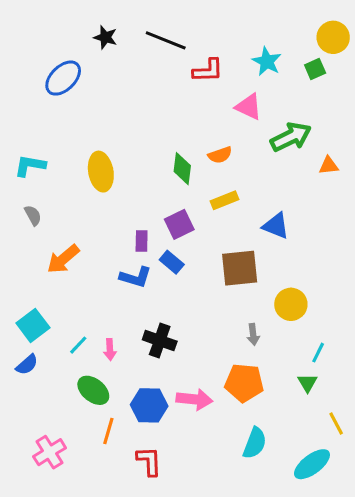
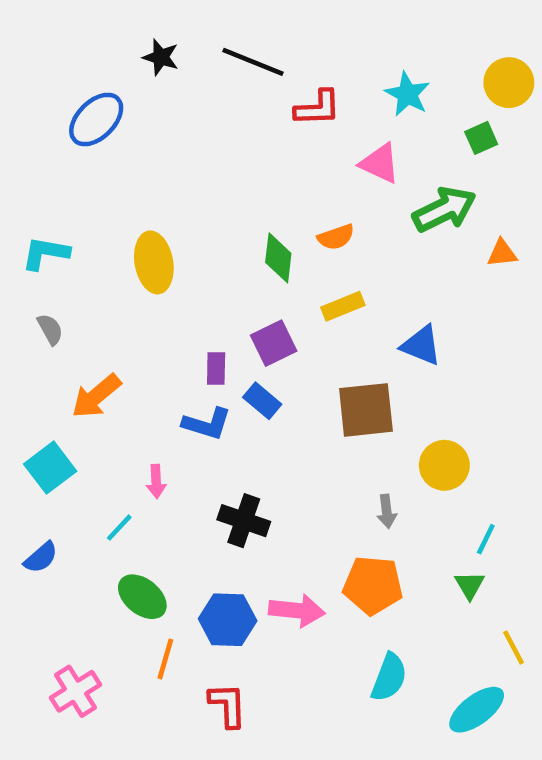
yellow circle: (333, 37) -> (509, 83), moved
green square: (315, 69) -> (481, 138), moved
cyan square: (33, 325) -> (50, 468), moved
pink arrow: (110, 350) -> (156, 481), moved

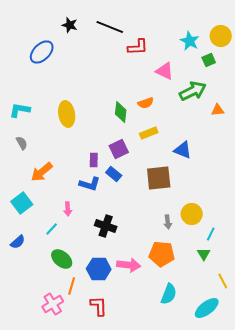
cyan star: (407, 94) -> (190, 41), moved
yellow circle: (444, 465) -> (192, 214), moved
pink cross: (75, 691) -> (53, 304), moved

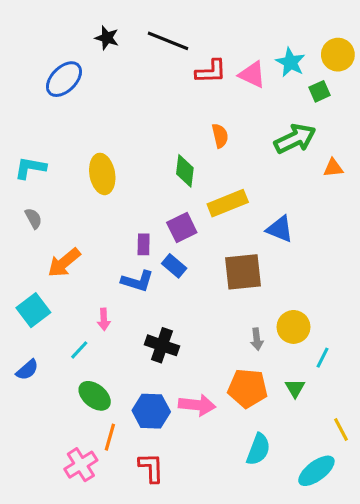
pink triangle: (165, 71) -> (252, 75), moved
orange semicircle: (146, 103) -> (220, 136), moved, turned -84
yellow rectangle: (149, 133) -> (228, 203), size x1.4
green triangle: (204, 254) -> (295, 388), moved

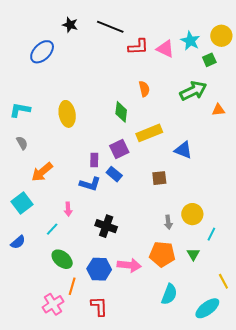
brown square: (243, 272) -> (159, 178), size x0.6

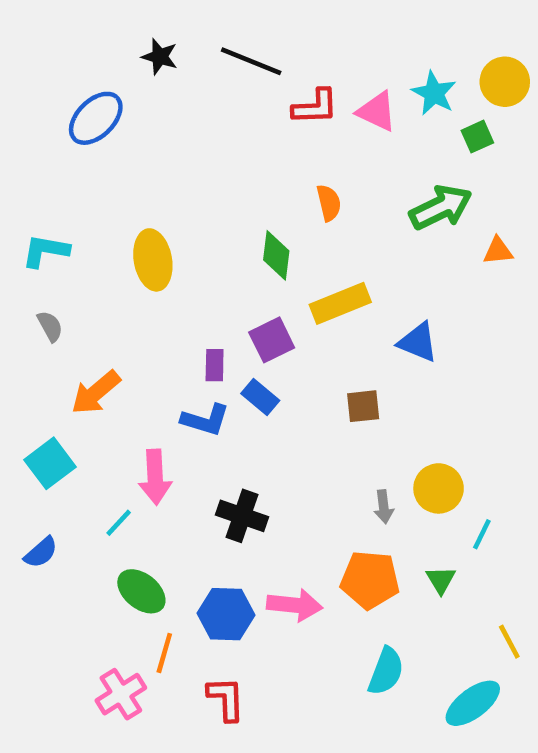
pink arrow: (68, 209) -> (155, 477), size x1.6

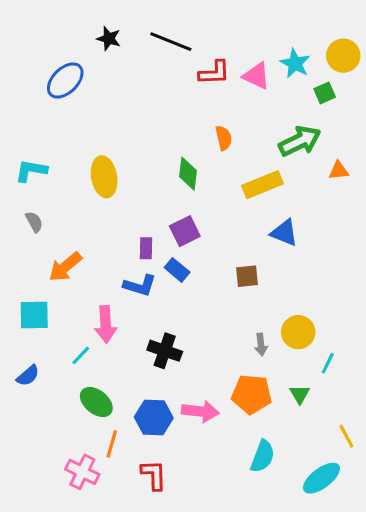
yellow rectangle: (340, 303) -> (262, 185), moved
cyan square: (50, 463) -> (34, 315), turned 36
pink cross: (121, 694) -> (82, 472), turned -32

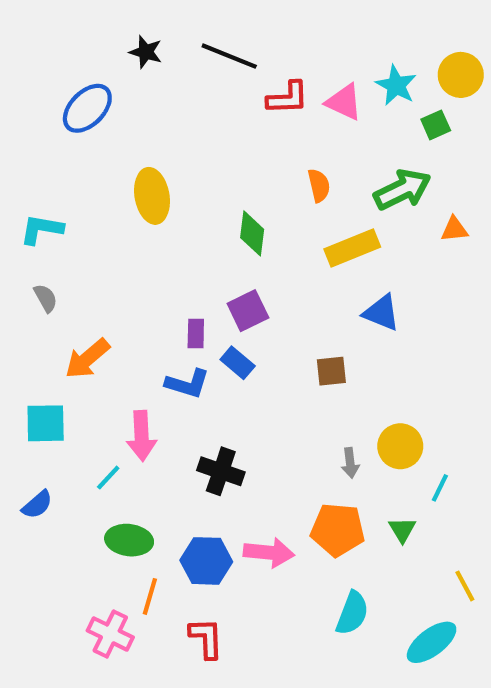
orange semicircle: (224, 138) -> (319, 185), moved
yellow ellipse: (104, 177) -> (152, 196), moved
green ellipse: (96, 402) -> (129, 540), turned -32

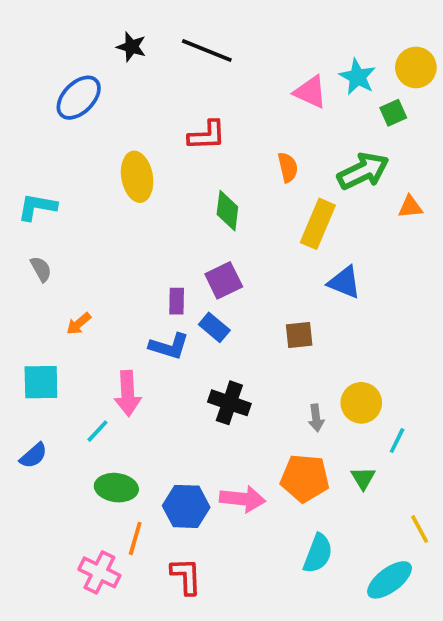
red L-shape: (288, 98) -> (207, 135), moved
yellow rectangle: (352, 248) -> (318, 224), turned -45
orange arrow: (87, 359) -> (79, 324), size x0.6
black cross: (221, 471) -> (229, 403), moved

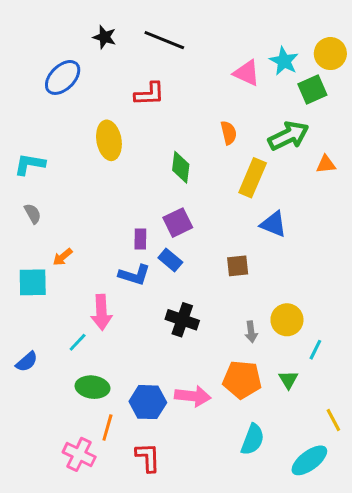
green square: (393, 113) -> (312, 89), size x1.4
red L-shape: (207, 135) -> (149, 94), moved
cyan square: (41, 382) -> (33, 282), moved

